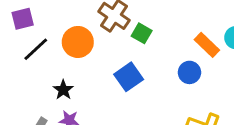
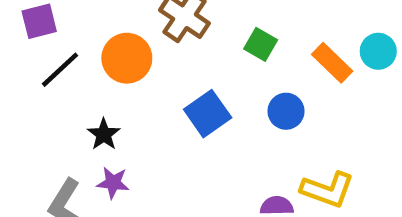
green square: (142, 33) -> (261, 44), moved
blue circle: (189, 72) -> (286, 111), moved

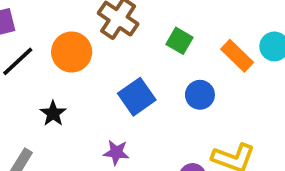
purple star: (113, 183) -> (116, 152), moved

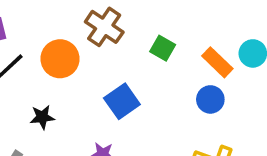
blue circle: (200, 95) -> (210, 99), moved
black star: (53, 113) -> (42, 117), turned 30

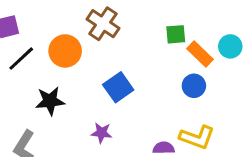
green square: (163, 48) -> (176, 34), moved, turned -35
black star: (42, 117) -> (50, 101), size x1.4

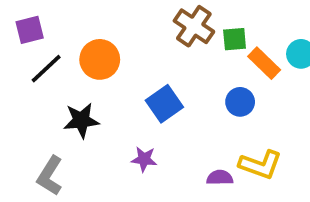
brown cross: (103, 24) -> (194, 26), moved
blue circle: (194, 86) -> (240, 102), moved

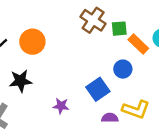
blue square: (164, 104) -> (98, 89), moved

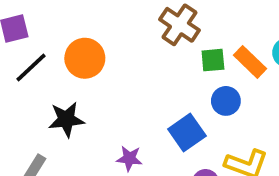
green square: (119, 29) -> (213, 60), moved

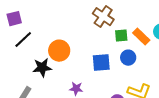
orange circle: (85, 58) -> (59, 51), moved
blue square: (187, 132) -> (101, 63), moved, turned 30

